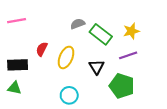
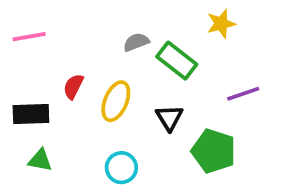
yellow star: (131, 31) -> (221, 24), moved
purple line: (128, 55) -> (243, 94), moved
green triangle: (14, 88) -> (40, 160), moved

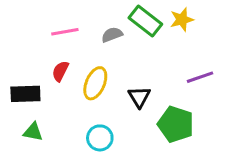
pink line: (29, 37) -> (65, 32), moved
green rectangle: (177, 61) -> (145, 21), moved

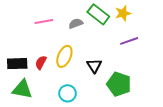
red semicircle: (60, 71) -> (41, 63), moved
purple line: (200, 77) -> (129, 41), moved
green triangle: (33, 132) -> (22, 89), size x1.5

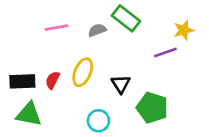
yellow star: (123, 13) -> (184, 30), moved
cyan circle: (68, 93) -> (98, 121), moved

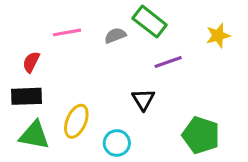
purple line: (165, 52) -> (168, 62), moved
yellow ellipse: (83, 72) -> (76, 121), moved
red semicircle: (53, 80) -> (31, 62), moved
green pentagon: (152, 108) -> (201, 135), moved

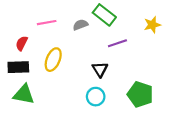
yellow ellipse: (76, 121) -> (53, 60), moved
cyan circle: (117, 143) -> (96, 97), moved

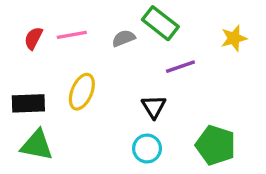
red semicircle: (22, 43) -> (33, 38), moved

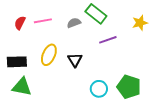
black triangle: (154, 107) -> (75, 60), moved
cyan circle: (147, 149) -> (99, 89), moved

